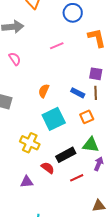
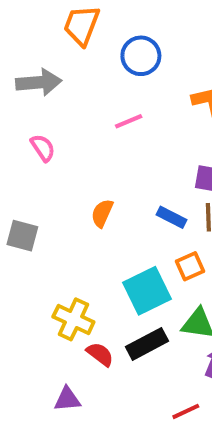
blue circle: (73, 13) -> (141, 56), moved
cyan square: (54, 119) -> (147, 291), moved
red semicircle: (48, 168) -> (100, 354), moved
red line: (77, 178) -> (186, 411), moved

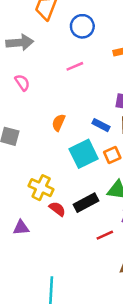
cyan square: (147, 291) -> (84, 154), moved
purple triangle: (67, 399) -> (21, 228), moved
red line: (186, 411) -> (105, 235), moved

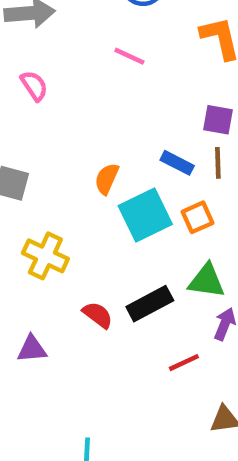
pink line: (75, 66) -> (129, 56), turned 48
orange semicircle: (59, 123) -> (107, 179), moved
yellow cross: (41, 188) -> (45, 256), moved

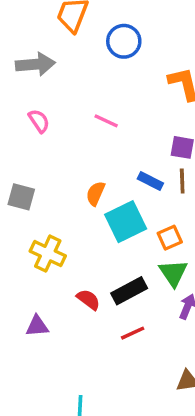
pink line: (129, 56) -> (106, 121), moved
orange square: (197, 217) -> (170, 238), moved
green triangle: (207, 281) -> (173, 273), turned 48
red line: (184, 363) -> (133, 333), moved

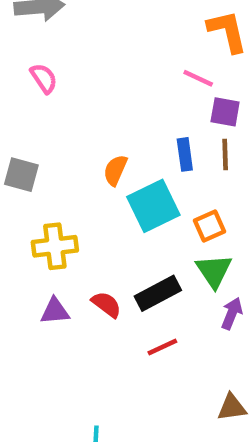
pink line: (106, 121) -> (198, 78), moved
blue rectangle: (150, 181) -> (185, 154), turned 55
yellow cross: (48, 254) -> (55, 246), turned -32
purple triangle: (37, 326) -> (55, 311), moved

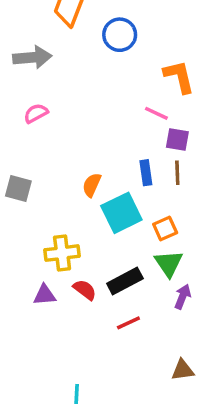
pink semicircle: (44, 78) -> (36, 113), turned -85
yellow cross: (55, 246) -> (62, 253), moved

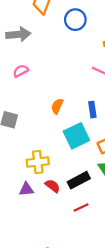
orange semicircle: (92, 185) -> (57, 106), moved

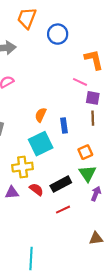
blue rectangle: (92, 110) -> (64, 126), moved
cyan square: (76, 136) -> (41, 144), moved

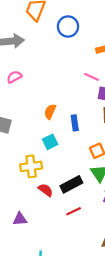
cyan square: (41, 144) -> (50, 142), size x0.6
purple triangle: (12, 193) -> (20, 219), moved

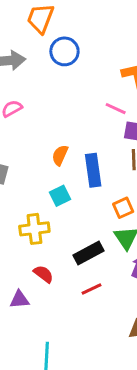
blue circle: (68, 27) -> (64, 51), moved
blue rectangle: (75, 123) -> (93, 170), size x1.5
red semicircle: (46, 190) -> (43, 274), moved

